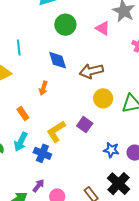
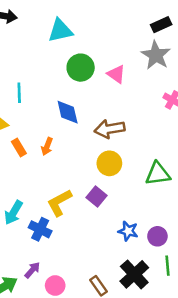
pink triangle: (103, 28) -> (116, 74), moved
yellow circle: (103, 98) -> (109, 163), moved
orange rectangle: (23, 113) -> (19, 148), moved

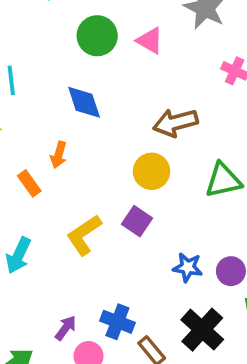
brown arrow: (110, 129) -> (175, 123), moved
orange rectangle: (19, 148) -> (29, 183), moved
blue cross: (40, 229) -> (117, 322), moved
purple arrow: (32, 270) -> (66, 328), moved

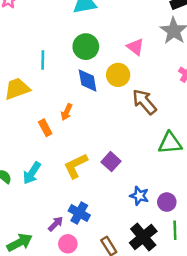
green circle: (97, 36) -> (86, 47), moved
brown arrow: (175, 123) -> (144, 102), turned 56
yellow circle: (152, 171) -> (118, 75), moved
blue cross: (117, 322) -> (79, 213), moved

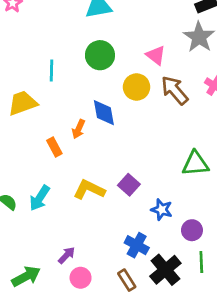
blue diamond: (88, 81) -> (104, 113), moved
brown arrow: (144, 102) -> (175, 90), moved
yellow L-shape: (76, 166) -> (89, 190), turned 52
blue star: (139, 196) -> (162, 210), moved
blue cross: (79, 213) -> (137, 245), moved

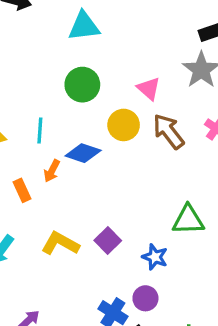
cyan line: (51, 70) -> (40, 130), moved
blue diamond: (104, 113) -> (83, 153), turned -64
blue star: (162, 210) -> (155, 257), moved
purple circle: (192, 230) -> (145, 298), moved

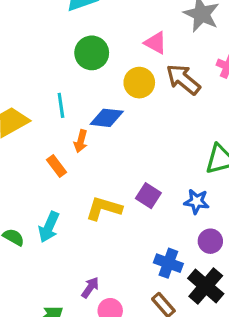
purple circle: (145, 298) -> (210, 241), moved

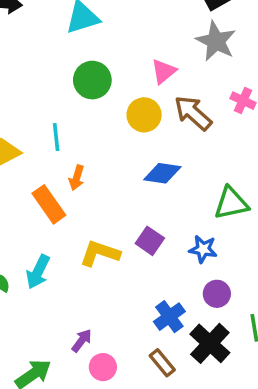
pink triangle: (156, 43) -> (164, 71), turned 50
blue diamond: (107, 118) -> (162, 173), moved
orange rectangle: (56, 166) -> (49, 204), size x1.5
blue cross: (168, 263) -> (169, 317), turned 32

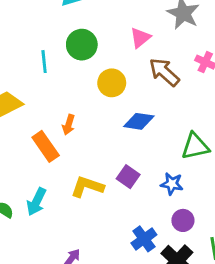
yellow circle: (144, 115) -> (112, 83), moved
cyan line: (56, 137) -> (44, 62), moved

